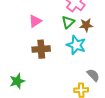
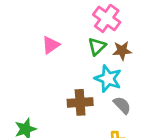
brown cross: (41, 49) -> (80, 102), moved
gray semicircle: (93, 75) -> (122, 105), moved

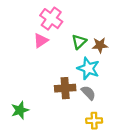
pink cross: (107, 18) -> (51, 19), moved
gray semicircle: (122, 105) -> (88, 93), moved

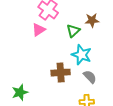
brown star: (100, 45) -> (92, 20), moved
gray semicircle: (88, 93) -> (90, 77), moved

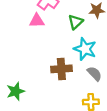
pink triangle: (39, 30) -> (37, 21), turned 32

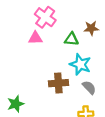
green triangle: (76, 22) -> (72, 39), turned 48

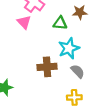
pink triangle: (35, 38) -> (24, 22), turned 48
cyan star: (80, 64) -> (69, 48), turned 30

